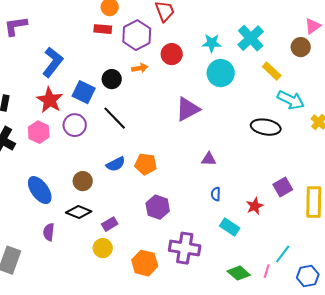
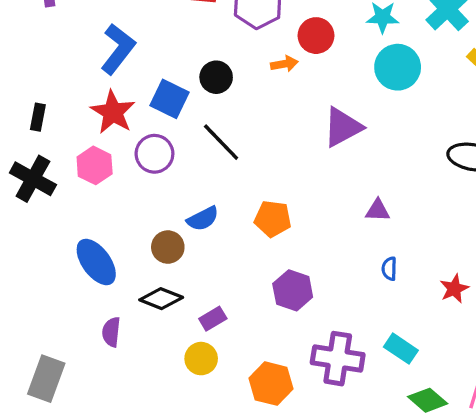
orange arrow: (140, 68) -> (284, 64), moved
blue semicircle: (116, 164) -> (203, 219), moved
cyan rectangle: (230, 227) -> (401, 349), moved

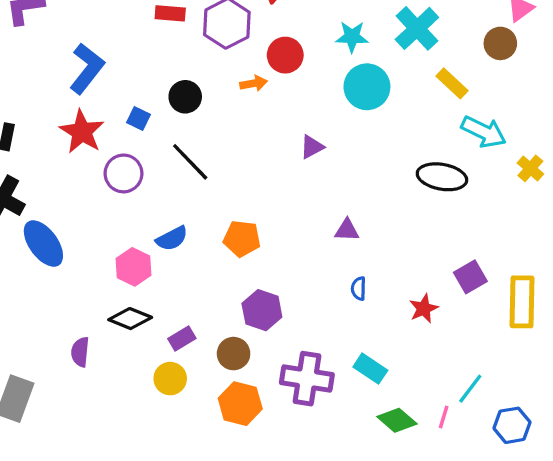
blue square: (169, 99) -> (138, 118), size x0.6
purple triangle: (343, 127) -> (312, 147), size x0.6
pink hexagon: (95, 165) -> (133, 267), moved
brown circle: (168, 247) -> (234, 354), moved
blue ellipse: (96, 262) -> (43, 244), moved

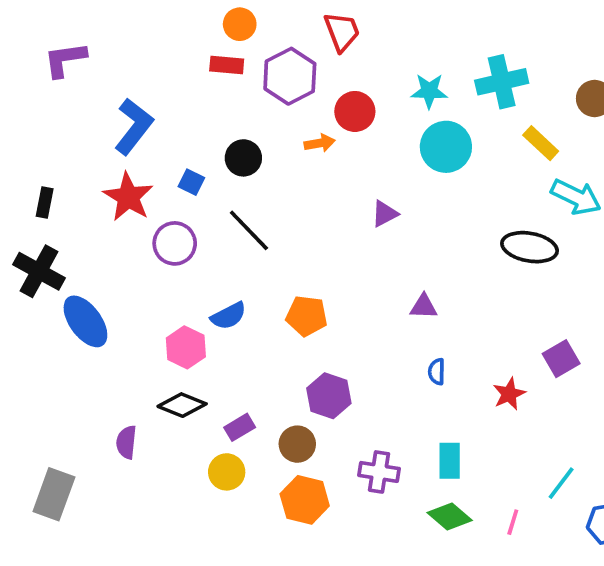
cyan cross: (417, 28) -> (502, 82), turned 30
cyan rectangle: (370, 369) -> (450, 461), turned 56
purple cross: (307, 379) -> (379, 472), size x0.7
pink line: (444, 417) -> (513, 522), moved
green diamond: (397, 420) -> (450, 517), moved

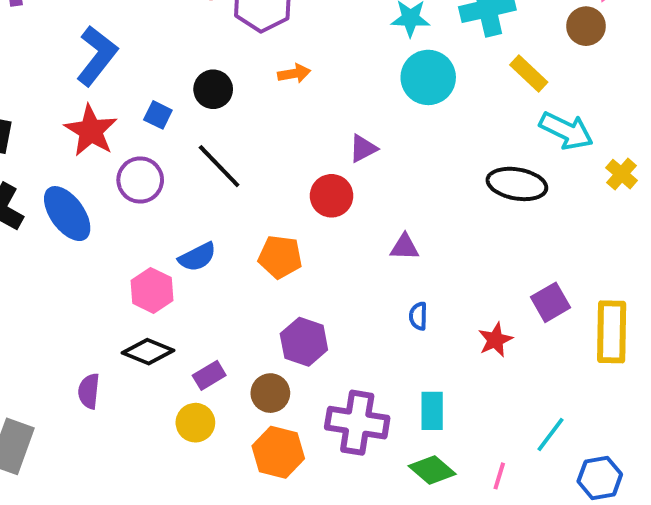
red circle: (355, 111) -> (332, 196), moved
blue ellipse: (85, 321) -> (67, 214), moved
purple cross: (379, 472) -> (357, 423), size x1.4

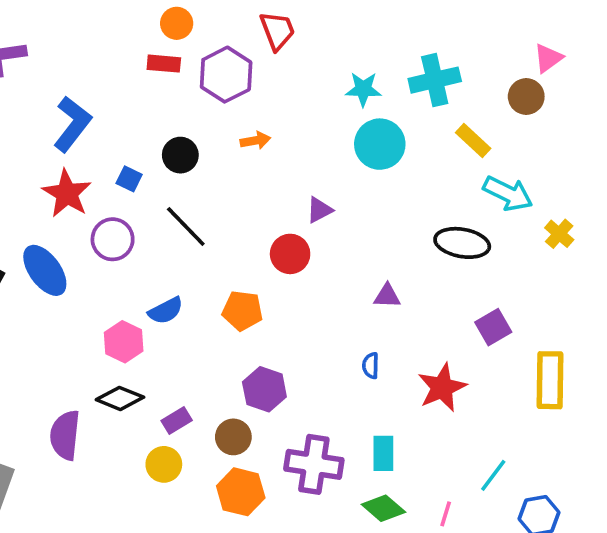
purple triangle: (405, 247) -> (387, 296), moved
purple square: (550, 302) -> (493, 327), moved
red star: (495, 340) -> (442, 388), size x1.5
purple semicircle: (89, 391) -> (65, 435), size x1.5

